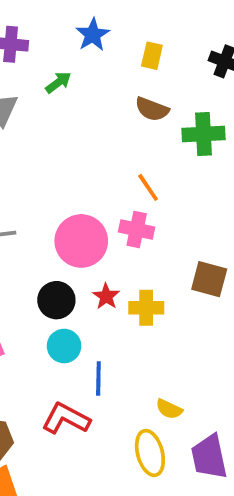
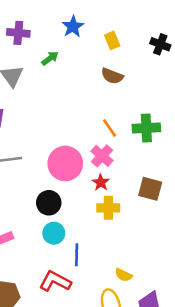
yellow rectangle: (152, 56) -> (112, 40), turned -36
green cross: (203, 134) -> (146, 128), moved
pink cross: (137, 229) -> (102, 156), turned 30
red star: (106, 296) -> (101, 182), moved

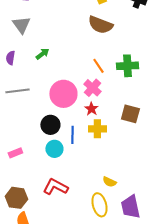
green arrow: (50, 58) -> (42, 54), moved
brown semicircle: (112, 76) -> (100, 25), size x1.4
blue line: (77, 255) -> (72, 135), moved

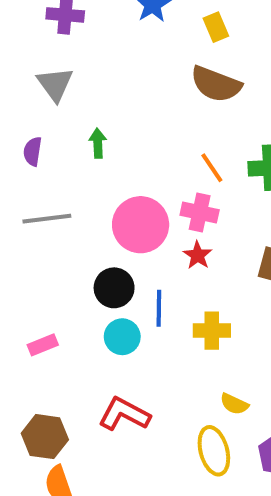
green arrow: (42, 54) -> (98, 143), turned -56
pink cross: (92, 88) -> (200, 212), turned -30
yellow cross: (97, 129) -> (212, 331), moved

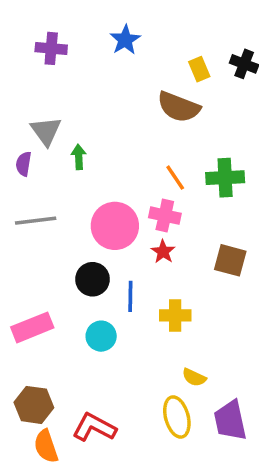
yellow rectangle: (216, 27) -> (199, 69), moved
gray triangle: (55, 84) -> (46, 131), moved
cyan circle: (122, 337) -> (101, 336), moved
pink rectangle: (43, 345) -> (32, 327), size x1.6
red L-shape: (124, 414) -> (94, 427), moved

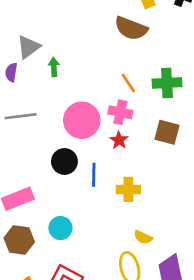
gray triangle: (46, 131) -> (29, 47), turned 30
brown square: (230, 260) -> (167, 132), moved
cyan circle: (101, 336) -> (60, 228), moved
brown hexagon: (34, 405) -> (19, 240), moved

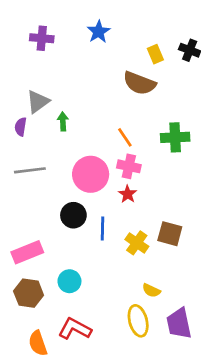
orange line: (128, 83) -> (125, 137), moved
brown square: (167, 132) -> (170, 234), moved
yellow cross: (128, 189) -> (137, 243), turned 35

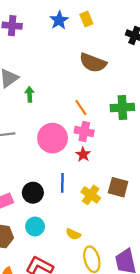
yellow rectangle: (155, 54) -> (86, 19), moved
black circle: (73, 215) -> (33, 193), moved
yellow semicircle: (151, 290) -> (73, 234), moved

